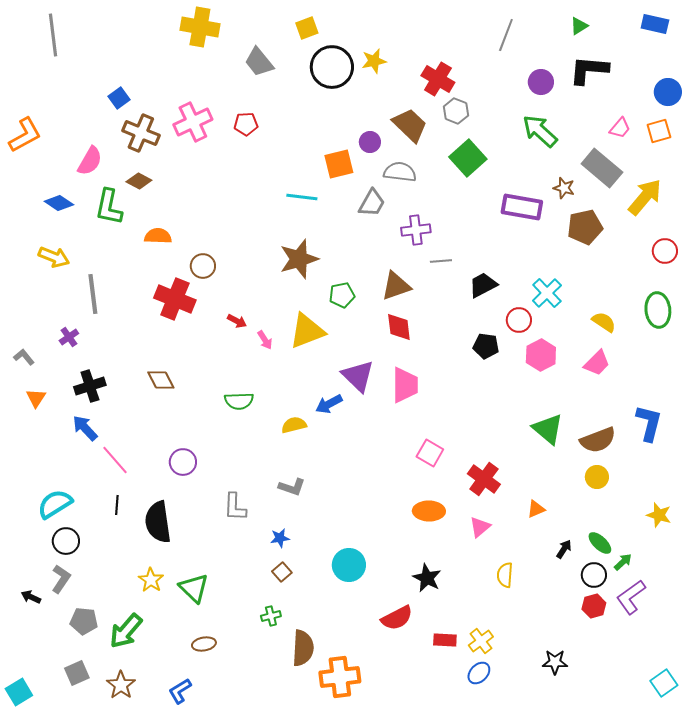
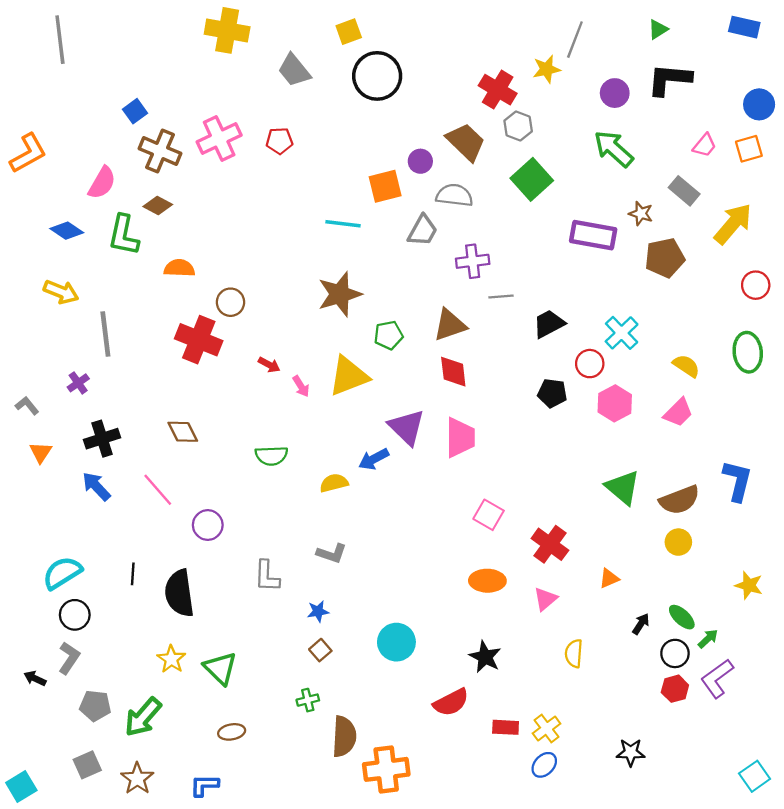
yellow star: (374, 61) -> (547, 69), moved
gray rectangle: (602, 168) -> (684, 191), size x0.7
pink line: (115, 460) -> (158, 490), moved
blue L-shape: (180, 691) -> (204, 785), turned 32

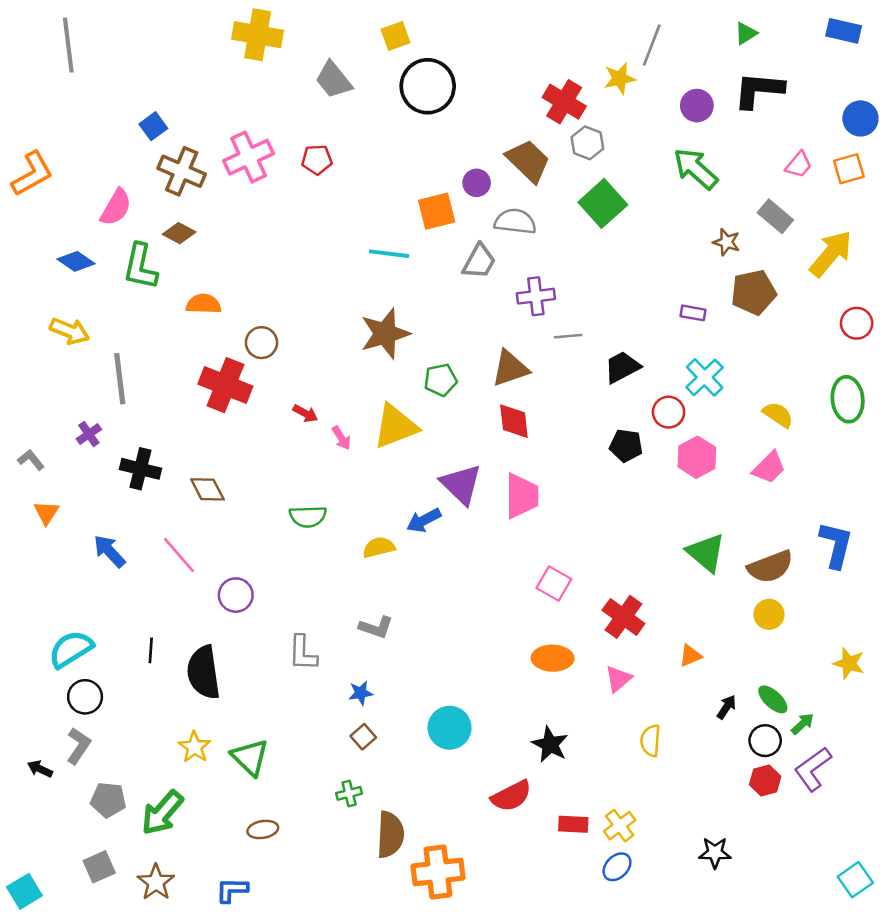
purple rectangle: (593, 235) -> (693, 313), moved, size x0.5
black cross: (102, 439) -> (140, 469), moved, turned 32

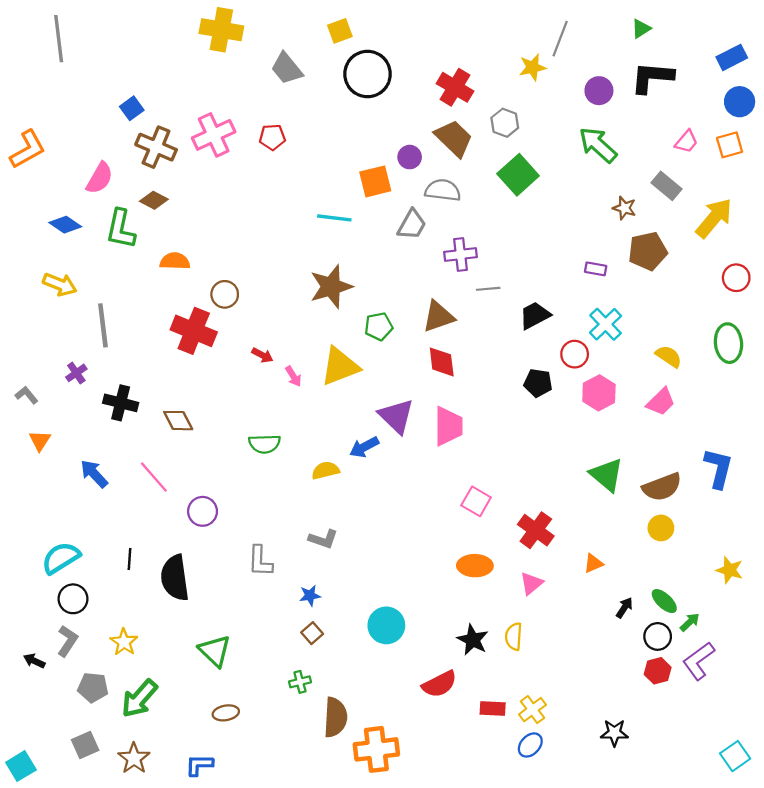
blue rectangle: (844, 31) -> (732, 57), moved, turned -40
red cross: (564, 102) -> (455, 87), moved
yellow semicircle: (650, 741) -> (514, 636), moved
yellow star: (195, 747) -> (124, 642), moved

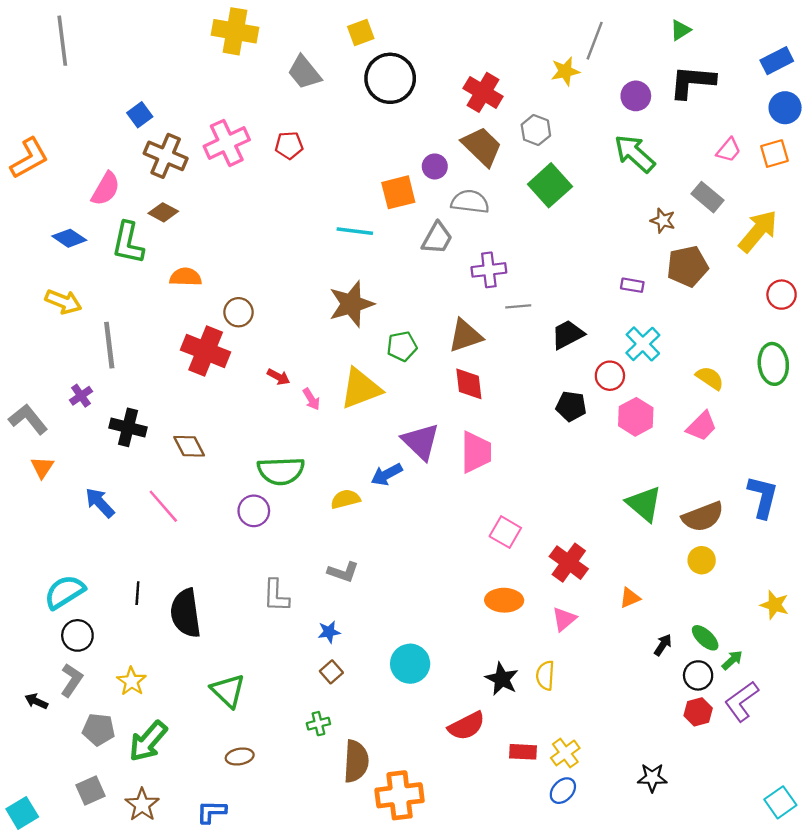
gray L-shape: (27, 395) -> (28, 419), size x1.6
green semicircle: (265, 444) -> (281, 471), size x1.4
purple circle: (203, 511) -> (254, 511), moved

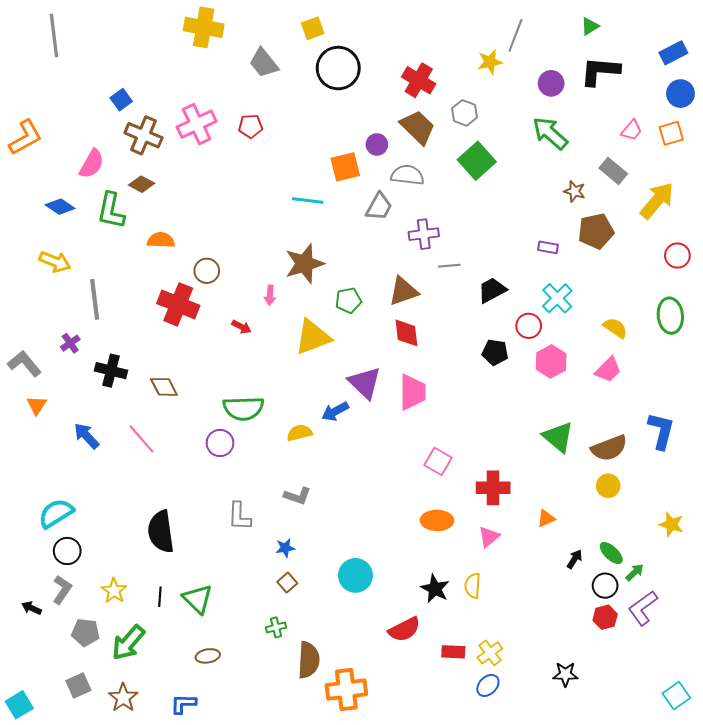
pink arrow: (311, 399) -> (270, 295), moved, turned 36
red cross: (569, 563) -> (493, 488), turned -36
black line: (137, 593) -> (160, 597), moved

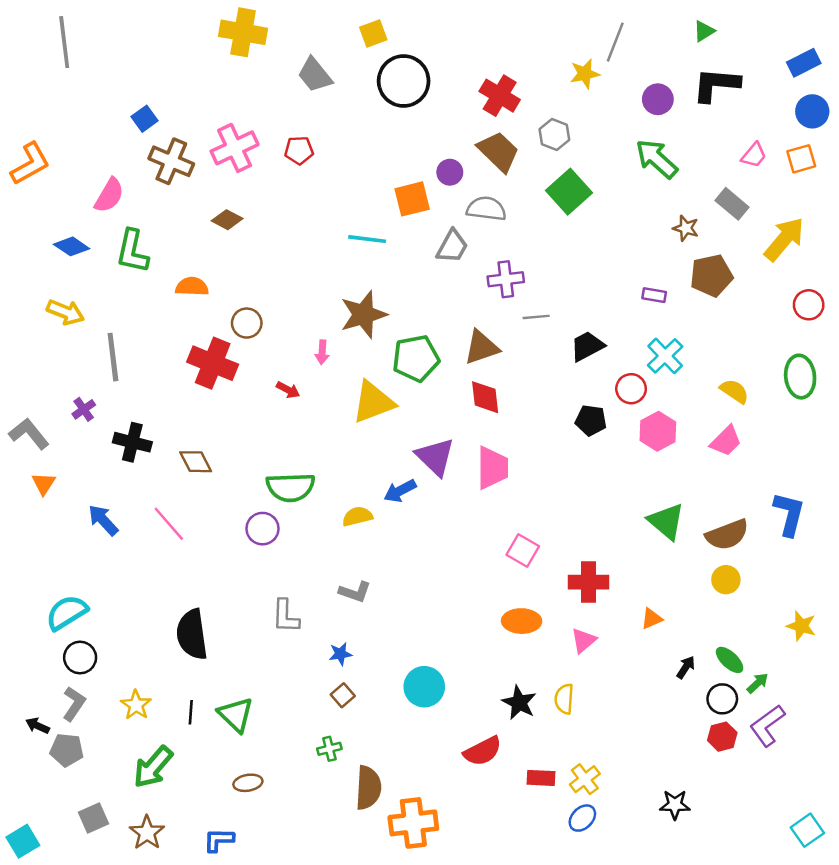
brown diamond: (142, 184) -> (227, 220), moved
green pentagon: (348, 300) -> (416, 358), size x1.5
gray pentagon: (86, 632) -> (67, 750), moved

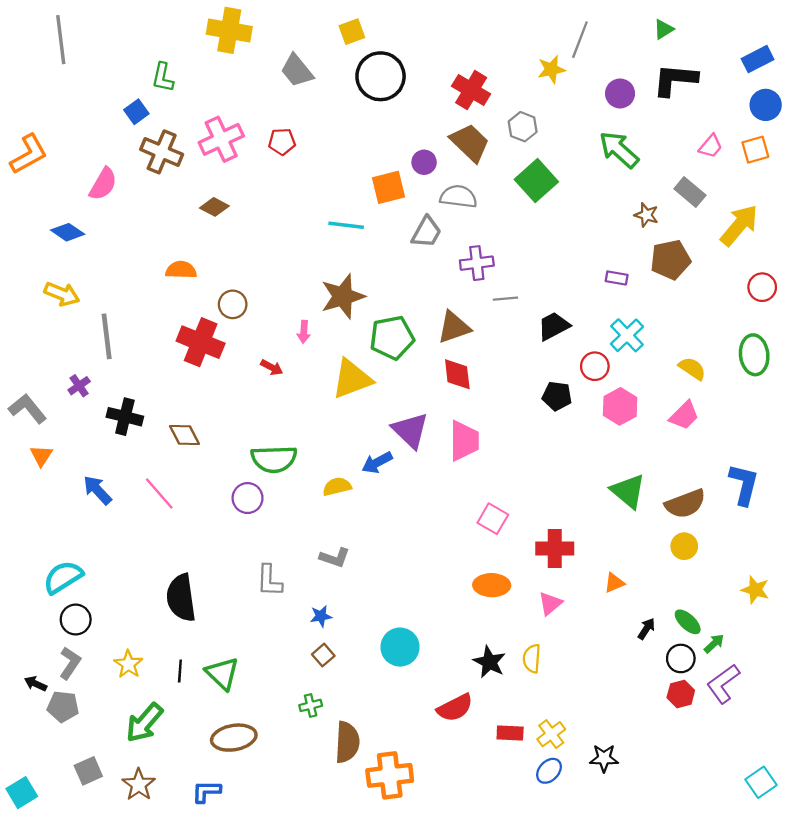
green L-shape: (132, 251) -> (163, 77), moved, size x0.7
brown ellipse: (248, 783) -> (234, 738), size x1.6
black star: (675, 805) -> (604, 758), moved

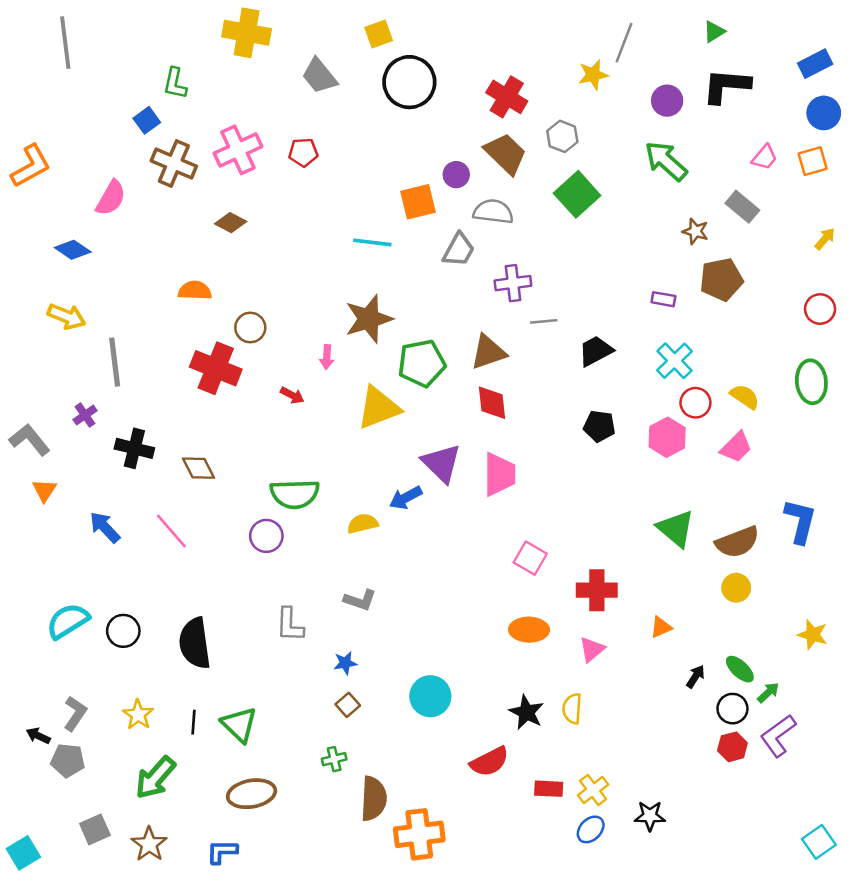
yellow arrow: (739, 225) -> (825, 239), moved, size x0.5
red circle: (595, 366) -> (695, 403), moved
black circle: (76, 620) -> (123, 631), moved

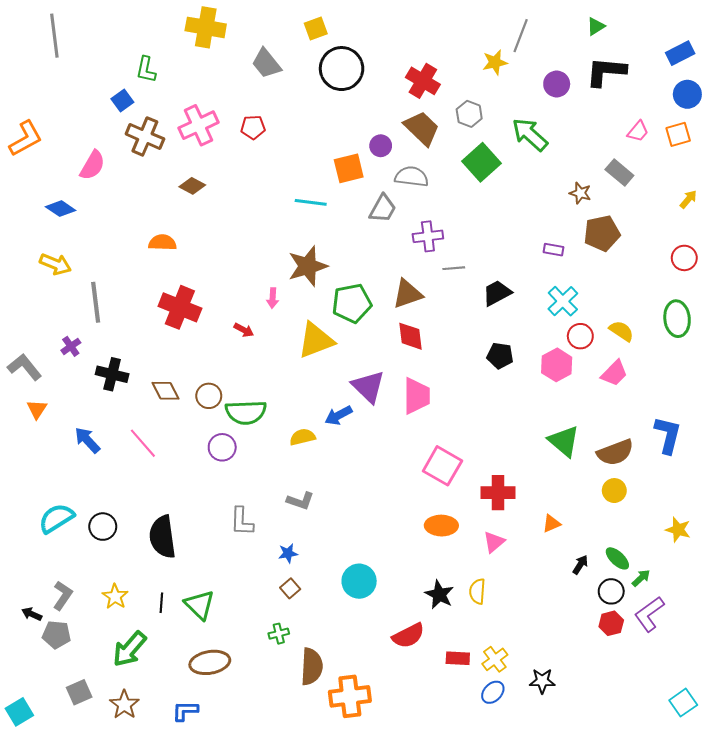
green arrow: (666, 161) -> (530, 134), moved
brown circle: (250, 328) -> (209, 396), moved
pink square: (530, 558) -> (442, 466), size x1.4

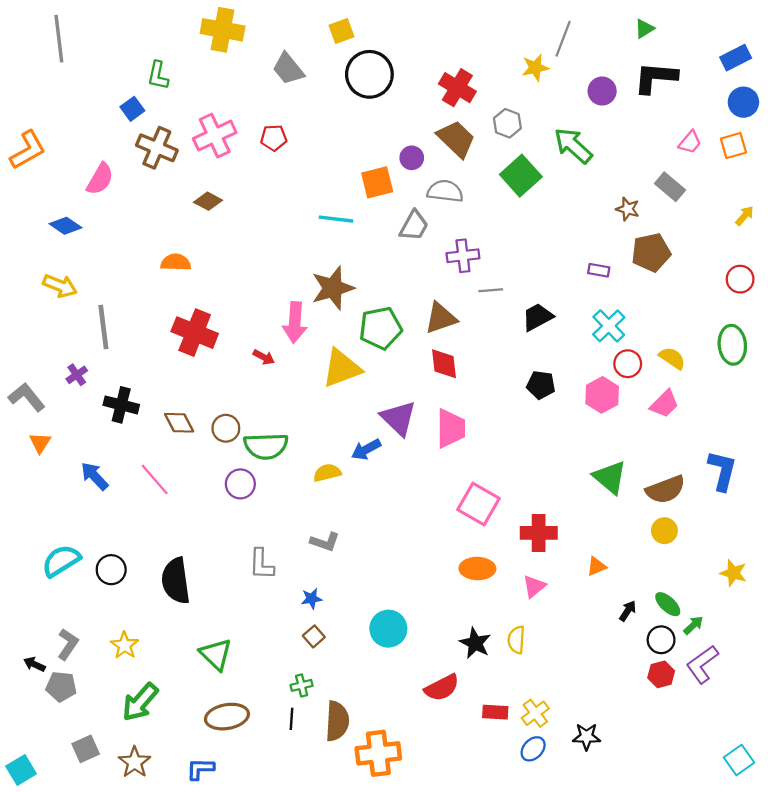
pink arrow: (273, 298) -> (295, 323), size x1.8
black line: (161, 603) -> (292, 719), moved

